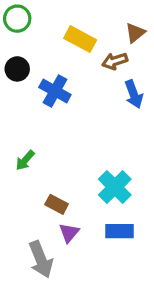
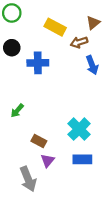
blue cross: (55, 91) -> (38, 63), turned -30

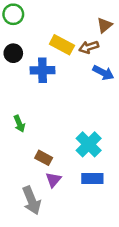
yellow rectangle: (55, 27) -> (62, 45), moved
blue arrow: (92, 65) -> (103, 73), turned -42
green arrow: (17, 111) -> (19, 124), turned -64

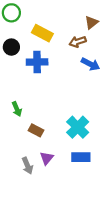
yellow rectangle: (62, 45) -> (42, 33), moved
brown rectangle: (44, 158) -> (36, 130), moved
gray arrow: (32, 200) -> (27, 166), moved, size x0.7

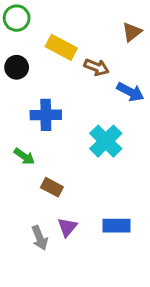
brown arrow: (78, 42) -> (97, 67), moved, turned -140
blue cross: (37, 62) -> (46, 115), moved
green arrow: (17, 109) -> (24, 156), turned -32
cyan cross: (78, 127) -> (106, 141), moved

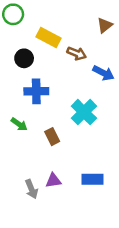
black circle: (17, 67) -> (24, 58), moved
brown rectangle: (52, 187) -> (52, 137), moved, turned 35
purple triangle: (67, 227) -> (53, 180), turned 42

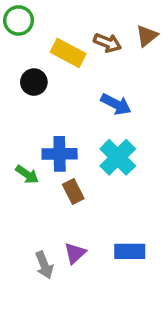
brown arrow: (77, 53) -> (107, 43), moved
blue arrow: (103, 73) -> (116, 104), moved
blue cross: (36, 91) -> (60, 154), moved
purple triangle: (53, 180) -> (75, 253), turned -35

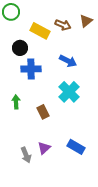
blue cross: (60, 154) -> (31, 69), moved
green arrow: (27, 174) -> (16, 102), turned -128
blue rectangle: (130, 251) -> (76, 147), turned 30

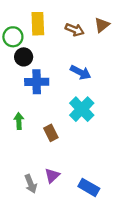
green circle: (11, 12) -> (13, 37), moved
yellow rectangle: (40, 31) -> (38, 24), moved, turned 60
blue rectangle: (76, 147) -> (89, 187), moved

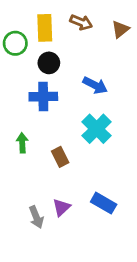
brown arrow: (75, 30) -> (81, 22), moved
black circle: (24, 57) -> (49, 63), moved
blue rectangle: (89, 187) -> (104, 203), moved

